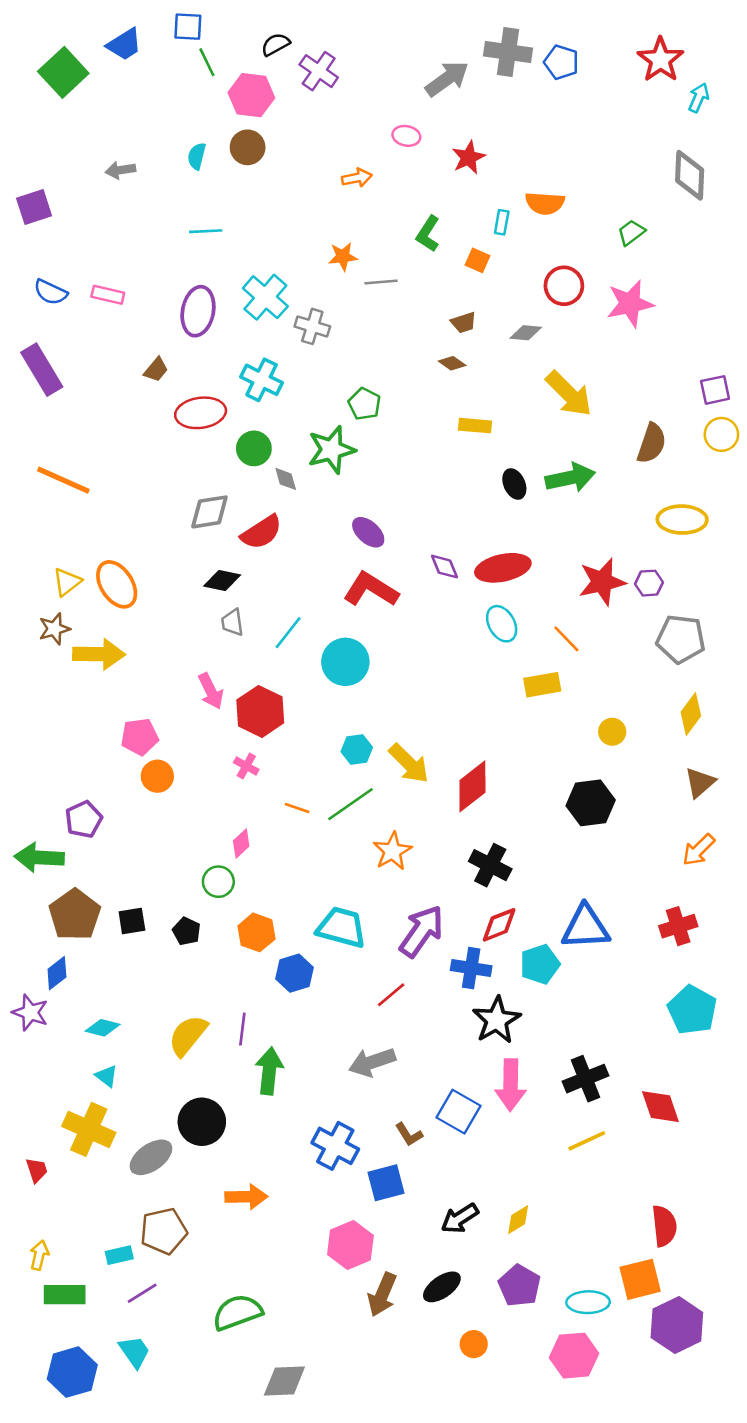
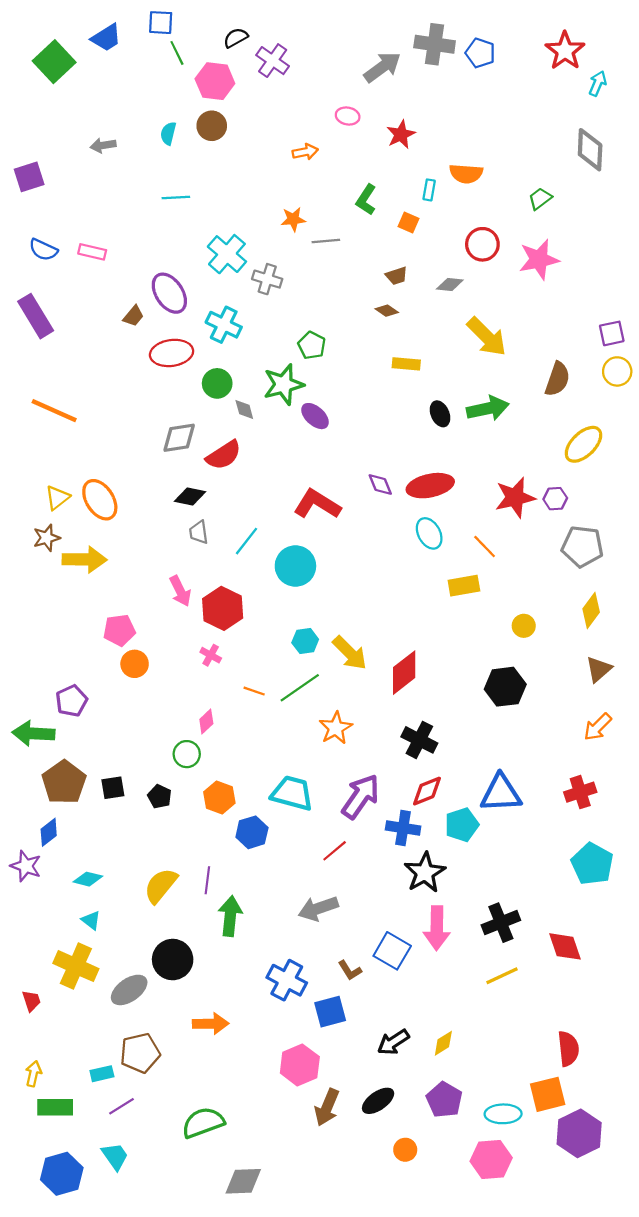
purple ellipse: (198, 311) -> (169, 293), moved, turned -45
yellow ellipse: (682, 520) -> (583, 444), turned -45
purple ellipse: (368, 532) -> (315, 416), moved

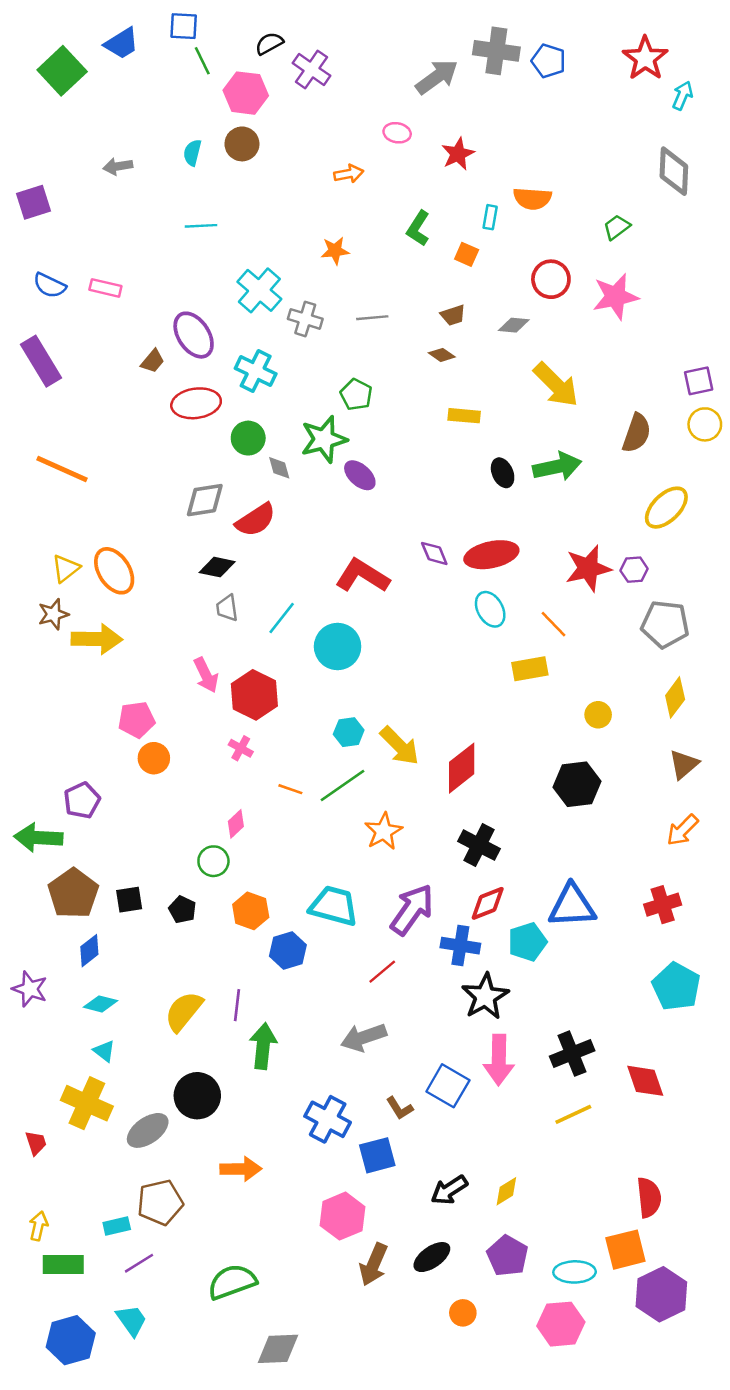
gray line: (326, 241) -> (372, 318), moved
blue diamond: (49, 832) -> (89, 951), moved

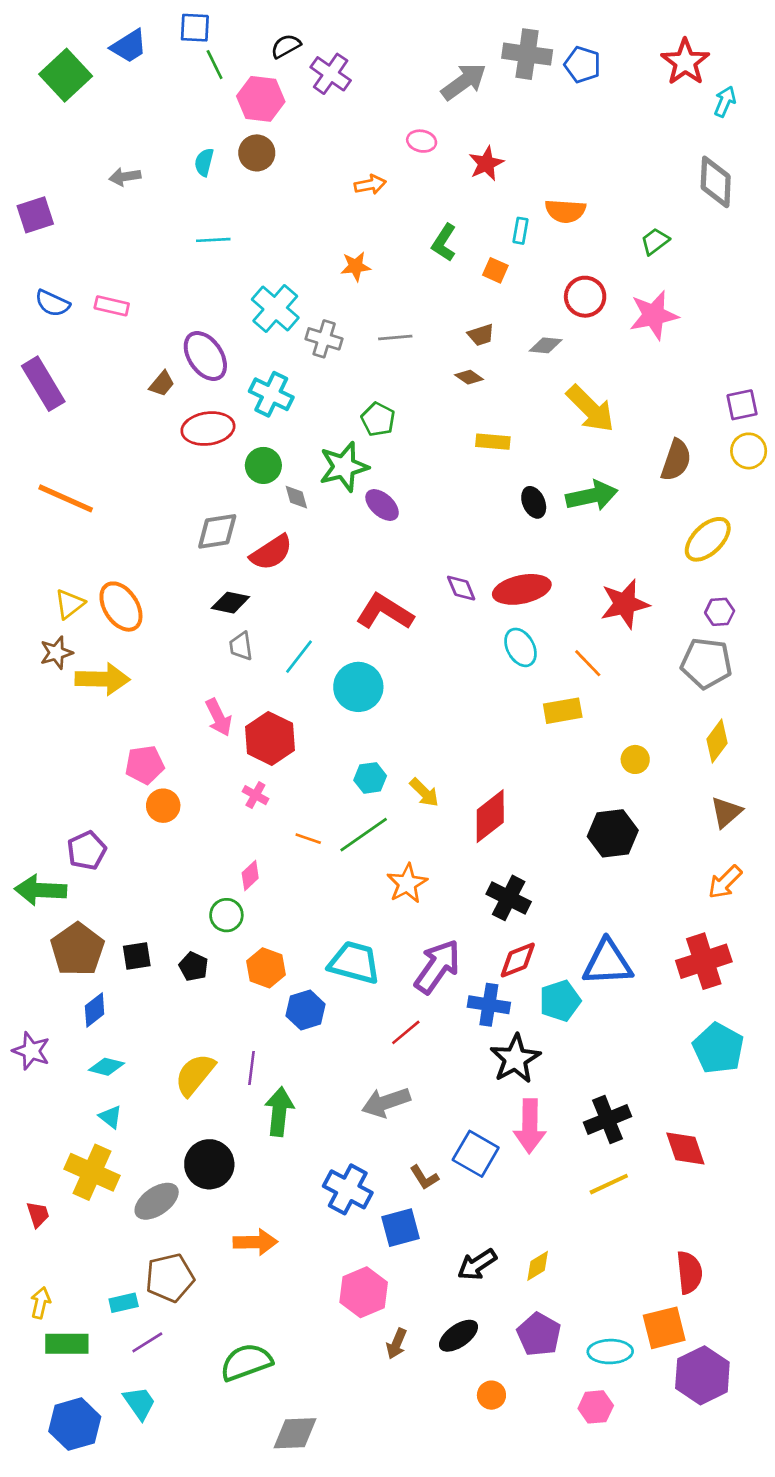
purple hexagon: (634, 570) -> (720, 612), moved
yellow arrow: (400, 746) -> (424, 792), size x0.7
red cross: (663, 905) -> (704, 961), size x1.4
brown arrow: (374, 1264) -> (397, 1344), size x0.7
pink hexagon: (561, 1324) -> (596, 1407), size x0.7

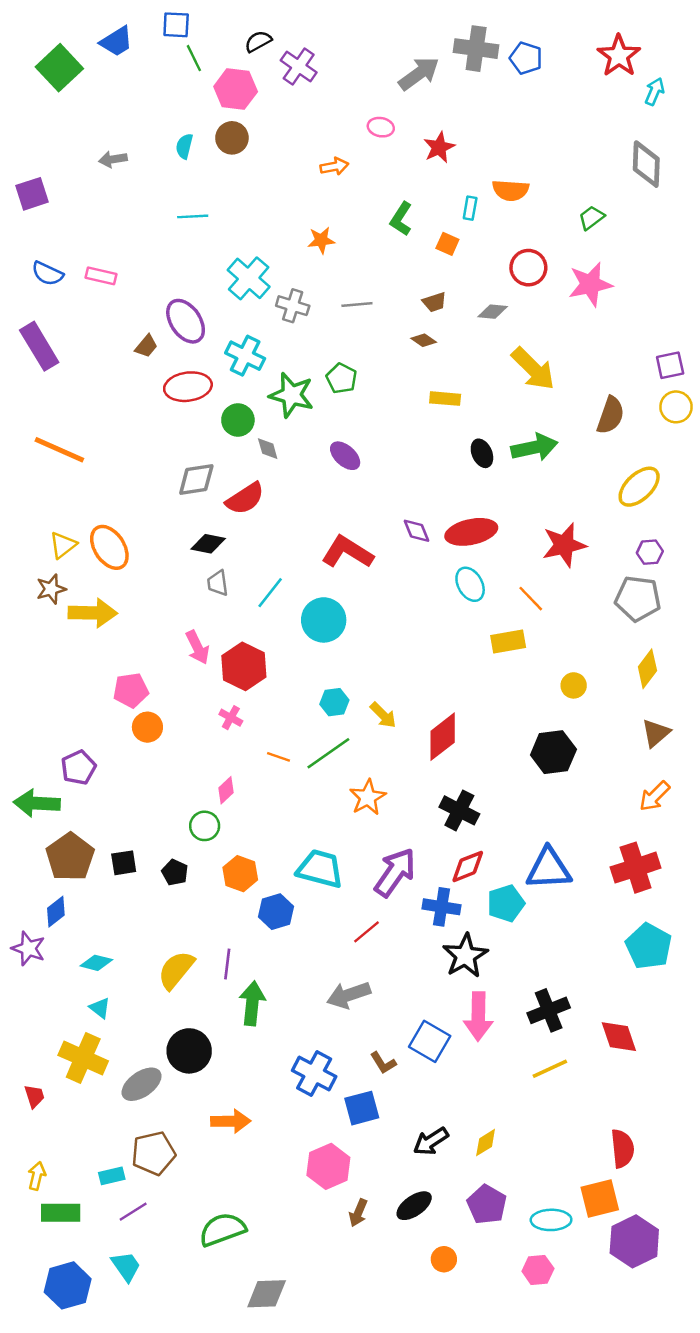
green star: (344, 467) -> (292, 395), moved, turned 30
blue diamond: (95, 1010) -> (56, 912), moved

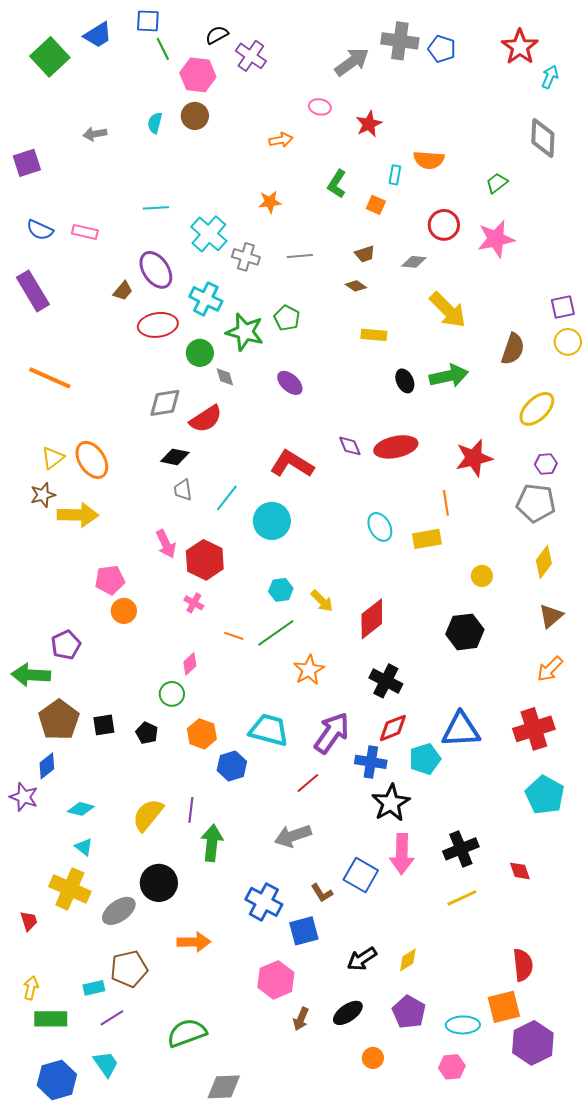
cyan line: (193, 216) -> (156, 208), moved
cyan ellipse: (470, 584) -> (380, 527), moved
orange line: (531, 599) -> (446, 503), turned 35
red diamond: (619, 1037) -> (520, 871), size x0.7

